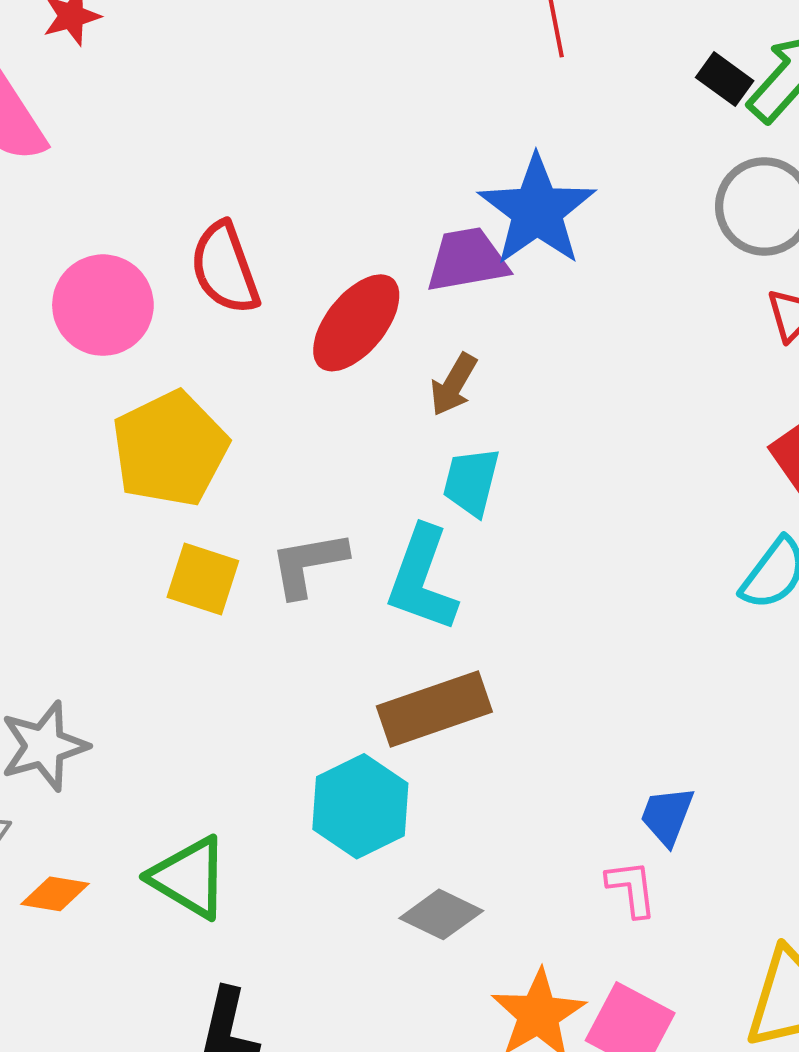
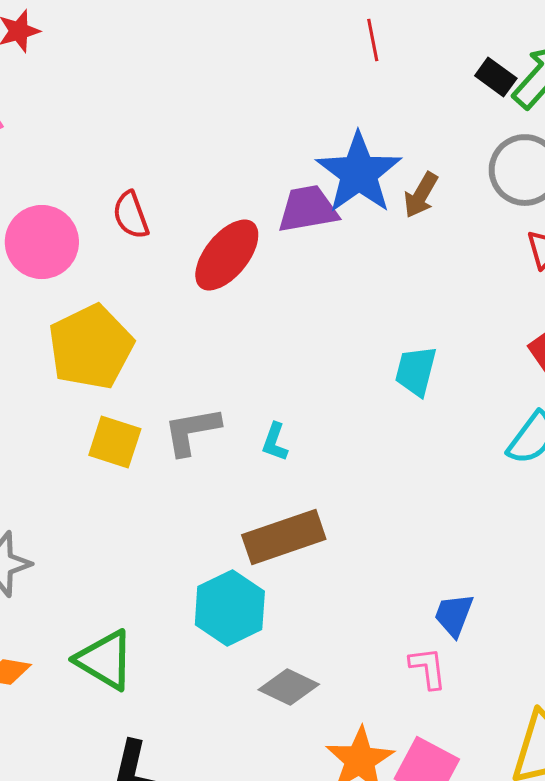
red semicircle: (225, 268) -> (131, 215), size x0.7
brown arrow: (453, 384) -> (421, 195), moved
cyan trapezoid: (471, 482) -> (416, 371), moved
cyan L-shape: (422, 579) -> (275, 442), size x0.5

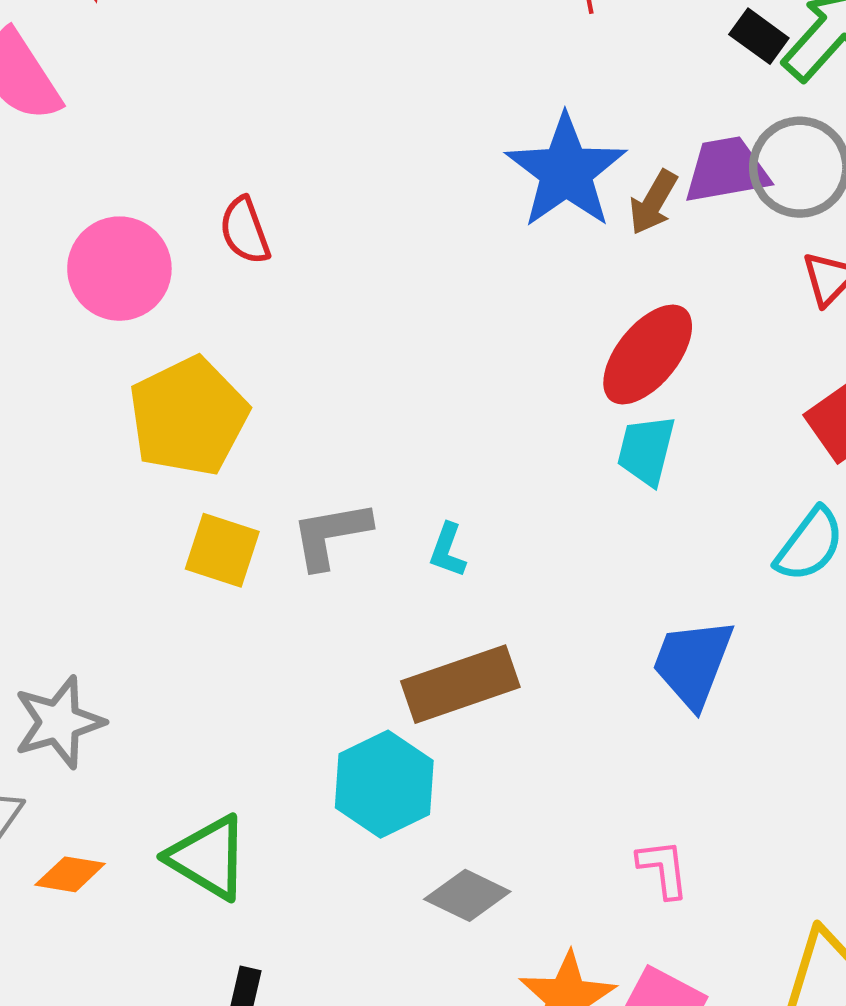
purple trapezoid: (308, 209) -> (727, 170), moved
red ellipse: (227, 255) -> (648, 355), moved
blue trapezoid: (454, 615) -> (693, 663), moved, size x1.5

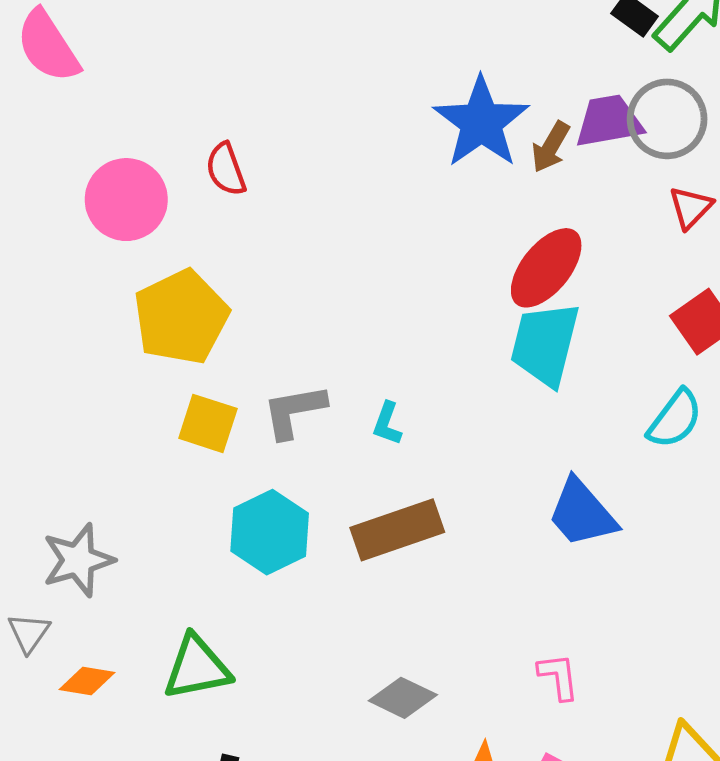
cyan trapezoid: (646, 450) -> (545, 344), size x1.5
blue trapezoid: (693, 663) -> (582, 513), turned -62
cyan hexagon: (384, 784) -> (270, 532), moved
green triangle: (208, 857) -> (197, 668), turned -42

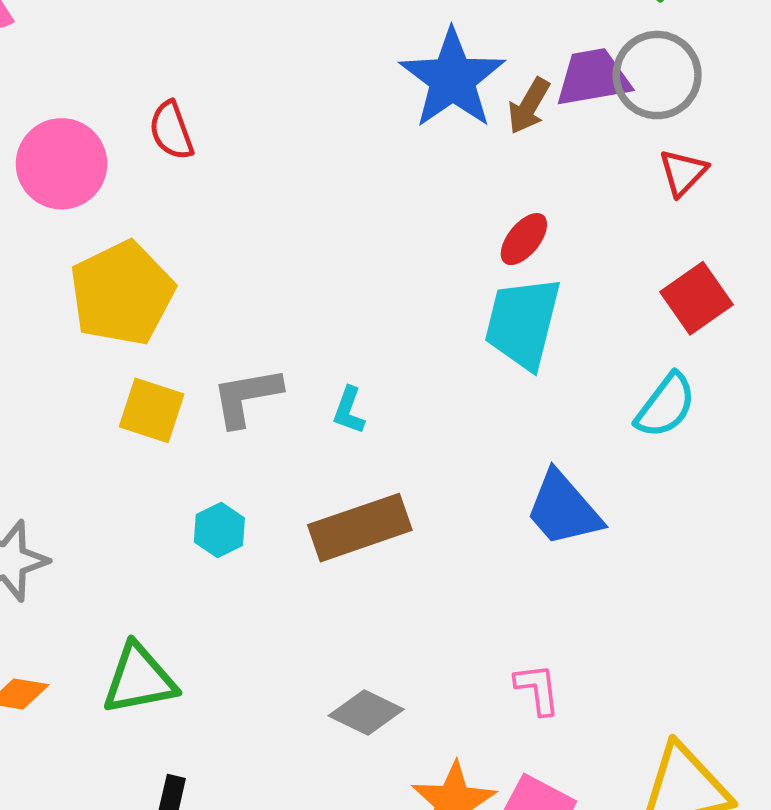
red ellipse: (546, 268) -> (524, 239), size x0.6
cyan hexagon: (270, 532) -> (219, 530), size x0.6

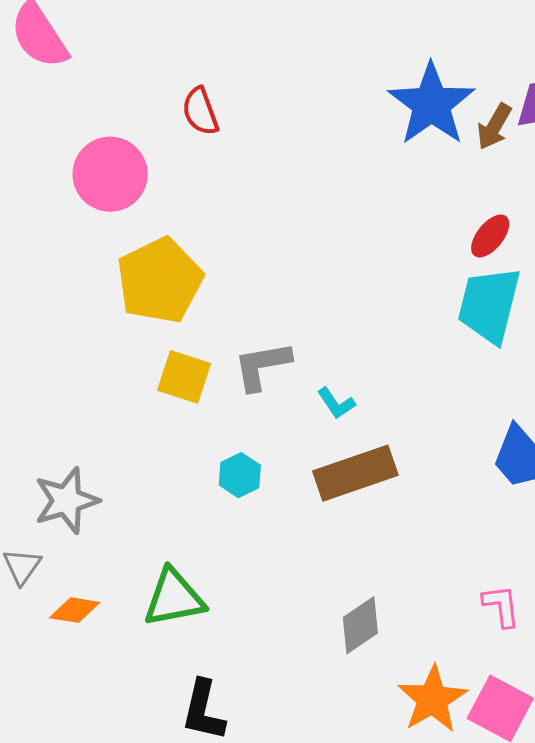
red semicircle: (171, 131) -> (200, 111), moved
cyan L-shape: (349, 410) -> (336, 403), moved, turned -54
gray diamond: (366, 712) -> (360, 625), turned -60

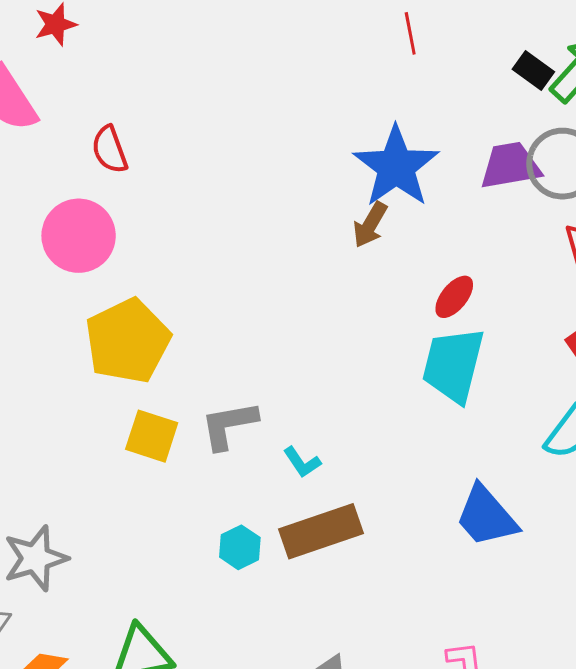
red semicircle: (200, 111) -> (110, 150), moved
brown arrow: (494, 127) -> (370, 225), moved
cyan hexagon: (240, 475) -> (240, 547), moved

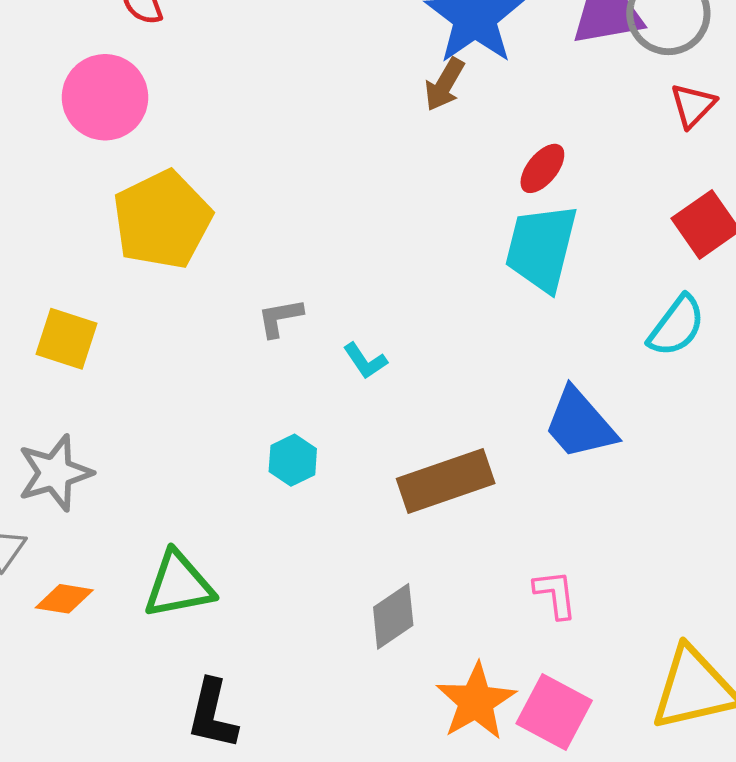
gray L-shape: (229, 425) -> (280, 318), size x0.7
yellow square: (152, 436) -> (67, 339), moved
brown rectangle: (321, 531) -> (446, 481), moved

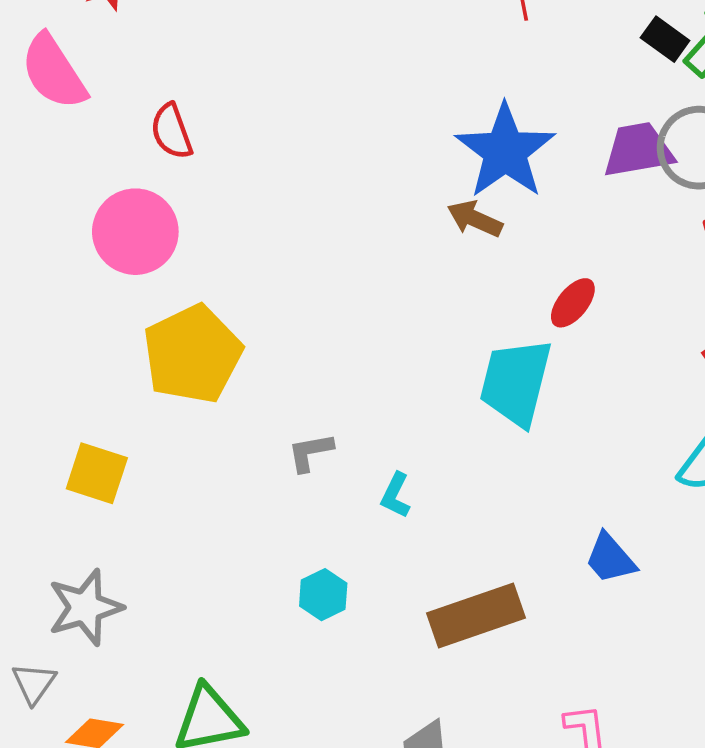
brown arrow: (444, 84) -> (475, 219), turned 84
cyan trapezoid: (541, 248) -> (516, 382), moved
cyan L-shape: (365, 361) -> (396, 495), turned 60
blue trapezoid: (580, 424) -> (610, 558), size x0.7

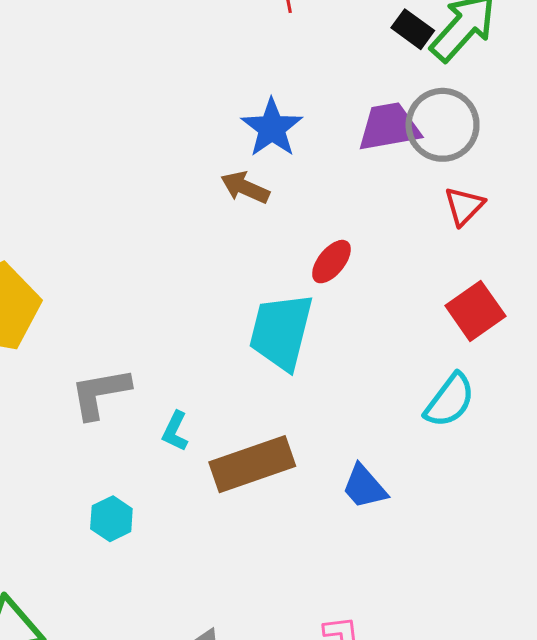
blue star: (505, 151) -> (272, 128), size x0.7
gray L-shape: (310, 452) -> (100, 393), size x1.5
brown rectangle: (476, 616) -> (252, 464), moved

